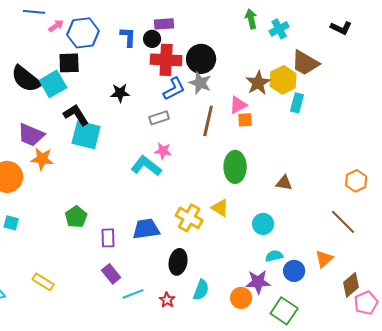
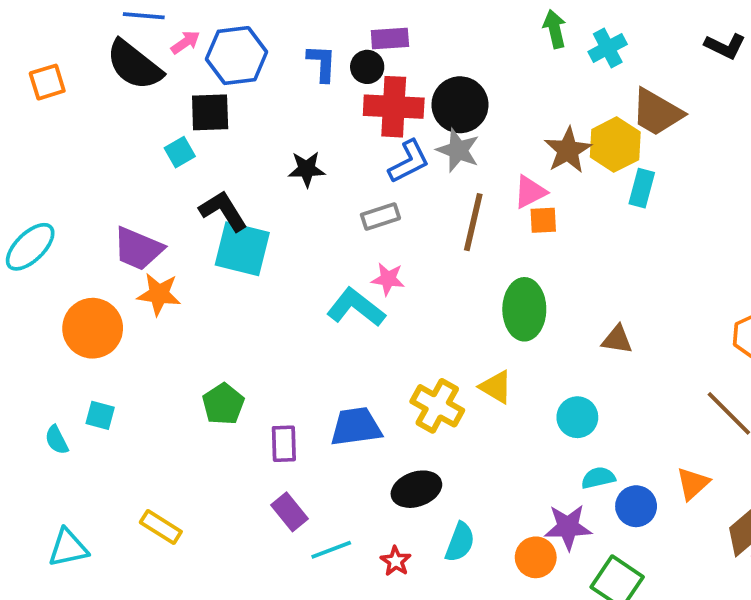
black semicircle: (26, 79) -> (134, 65), moved
cyan square: (53, 84) -> (180, 152), size x0.6
black ellipse: (178, 262) -> (416, 489), turned 60

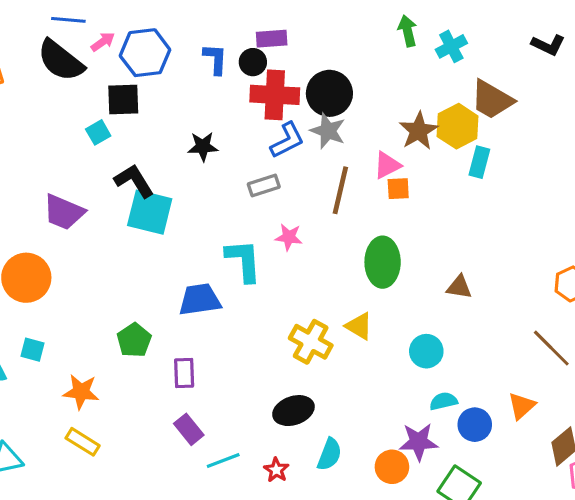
pink star: (388, 279) -> (289, 237), moved
orange star: (159, 294) -> (81, 392), moved
cyan L-shape: (356, 307) -> (243, 261), turned 48
blue trapezoid: (356, 427) -> (200, 300), moved

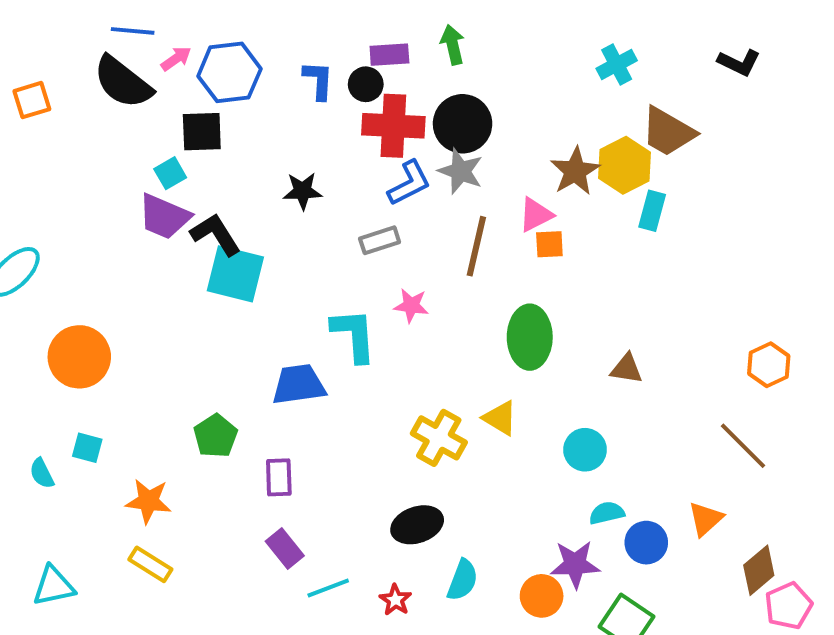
green arrow: (408, 31) -> (453, 45), moved
purple trapezoid: (64, 212) -> (164, 217), moved

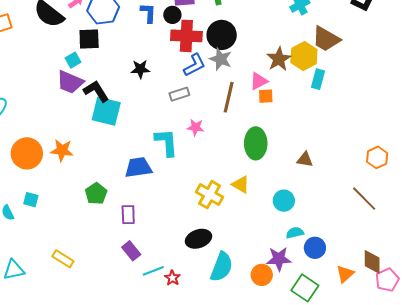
orange star: (148, 501) -> (62, 150), moved
orange triangle: (706, 519) -> (345, 274), moved
brown diamond: (759, 570) -> (372, 262), turned -50
cyan semicircle: (463, 580) -> (222, 267), size x1.4
red star: (395, 600) -> (172, 278), moved

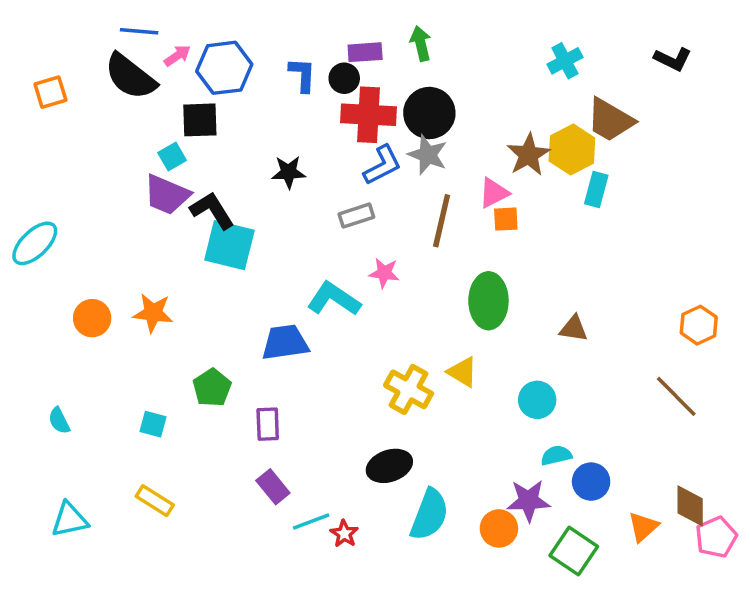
cyan L-shape: (166, 142) -> (334, 299), turned -52
orange circle: (27, 153) -> (92, 318), size x0.7
cyan square: (31, 200) -> (153, 424), moved

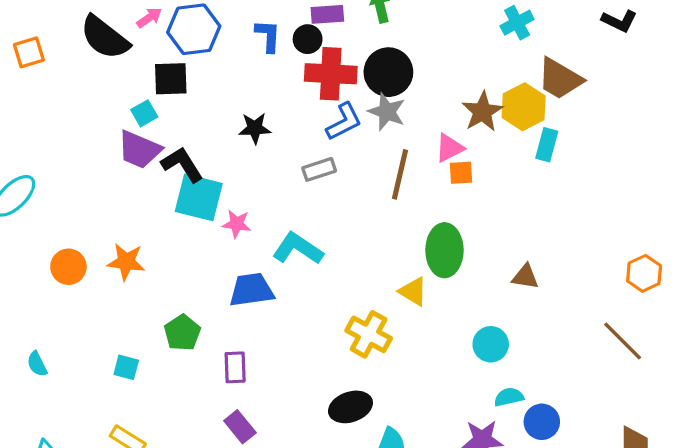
pink star: (384, 273) -> (237, 224), moved
yellow triangle: (462, 372) -> (413, 291), moved

